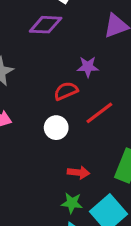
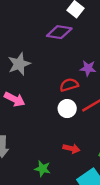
white circle: (56, 128) -> (67, 109), moved
green star: (72, 203) -> (42, 169), moved

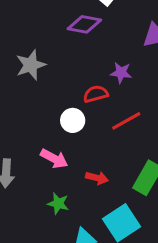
pink arrow: (15, 99) -> (54, 159), moved
white circle: (67, 109) -> (73, 120), moved

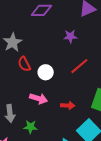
red semicircle: (96, 94) -> (24, 64), moved, turned -91
green star: (58, 203) -> (30, 127), moved

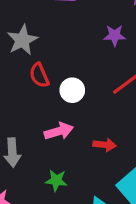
pink arrow: (38, 99) -> (59, 131), turned -36
green star: (30, 127) -> (56, 180), moved

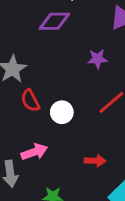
pink arrow: (59, 131) -> (34, 152), moved

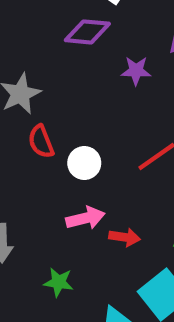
purple star: (97, 59) -> (136, 71), moved
pink arrow: (34, 152) -> (85, 218), moved

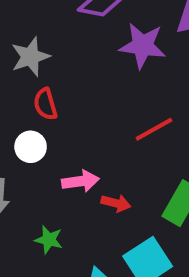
purple star: (136, 71) -> (143, 46), size x1.6
white circle: (84, 163) -> (31, 147), moved

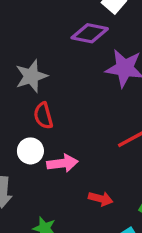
pink arrow: (80, 181) -> (62, 163), moved

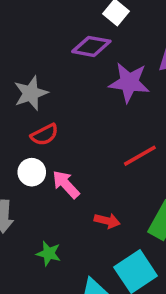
red semicircle: (43, 116) -> (44, 135), turned -100
pink arrow: (62, 163) -> (66, 184), turned -124

